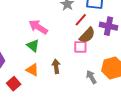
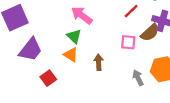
brown semicircle: (87, 35) -> (150, 33), moved
orange triangle: (32, 70) -> (71, 55), moved

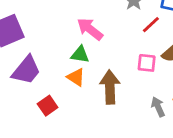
green triangle: (74, 36) -> (80, 55), turned -35
brown arrow: (99, 62) -> (110, 87), size x1.6

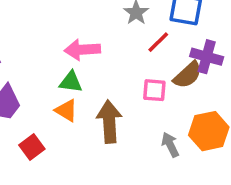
pink arrow: (90, 29) -> (82, 50), turned -40

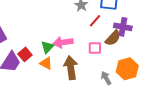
pink arrow: (82, 50) -> (63, 42), moved
green triangle: (71, 82) -> (47, 47), turned -48
red square: (32, 147) -> (25, 54), moved

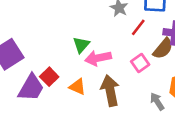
green triangle: (47, 47) -> (81, 45), moved
pink square: (95, 48) -> (140, 63), turned -32

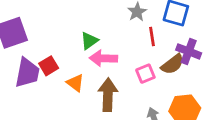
red line: (138, 27) -> (152, 37), turned -60
purple trapezoid: (31, 88) -> (27, 73), turned -32

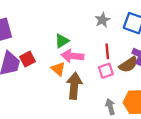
red line: (152, 37) -> (107, 51), moved
orange triangle: (75, 83) -> (58, 69), moved

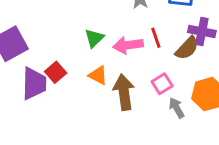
pink arrow: (72, 56) -> (128, 45), moved
pink square: (106, 71) -> (162, 84), moved

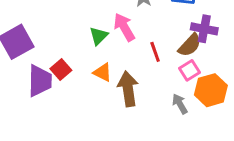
red line: (156, 38) -> (155, 52), moved
pink arrow: (128, 45) -> (124, 27), moved, turned 68
pink square: (162, 84) -> (190, 70), moved

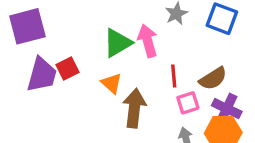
purple cross: (204, 29) -> (227, 109), moved
green triangle: (99, 36) -> (118, 43), size x1.4
pink square: (190, 70) -> (188, 103), moved

